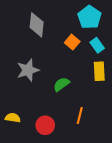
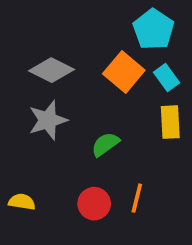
gray diamond: (37, 25) -> (52, 70), moved, turned -70
orange square: (72, 42) -> (124, 72), size x1.5
red circle: (45, 125) -> (94, 204), moved

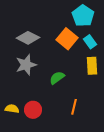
red circle: (94, 204) -> (33, 110), moved

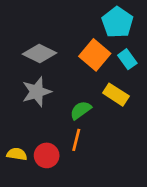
yellow rectangle: (92, 66) -> (116, 95), moved, turned -54
orange line: (74, 107) -> (76, 140), moved

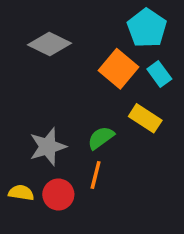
gray diamond: (40, 54) -> (49, 44), moved
gray star: (37, 92) -> (48, 147), moved

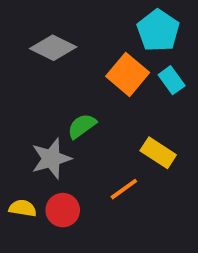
yellow rectangle: (145, 118) -> (158, 153), moved
green semicircle: (101, 138) -> (82, 126), moved
orange line: (96, 175) -> (124, 189), moved, turned 40

